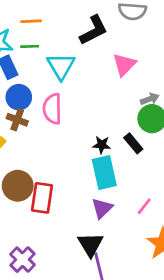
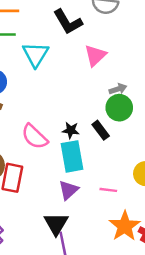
black L-shape: (94, 30) -> (68, 22), turned 84
pink semicircle: (52, 109) -> (35, 137), moved, turned -48
pink line: (144, 206) -> (108, 190), turned 56

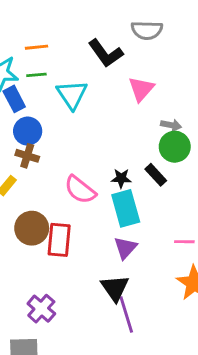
gray arrow: (118, 89) -> (171, 125), turned 35
pink line: (108, 190) -> (184, 242), moved

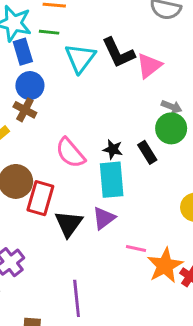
black L-shape: (106, 53) -> (118, 53), moved
pink line: (184, 242) -> (136, 249), moved
black triangle: (115, 288) -> (69, 224), moved
purple line: (126, 315) -> (77, 298), moved

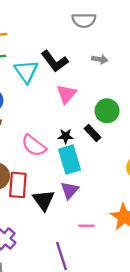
pink triangle: (149, 66) -> (66, 94), moved
gray arrow: (172, 107) -> (100, 59), moved
pink line: (136, 249) -> (86, 226), moved

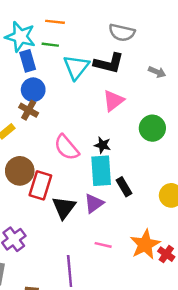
gray semicircle: (84, 20) -> (122, 32), moved
black L-shape: (55, 61) -> (109, 63), turned -52
black rectangle: (93, 133) -> (124, 187), moved

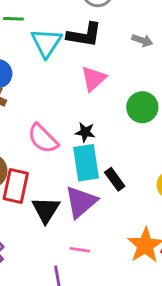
purple triangle: (94, 203) -> (81, 202), size x1.4
pink line: (103, 245) -> (80, 250), moved

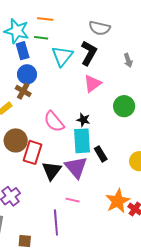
black L-shape: (84, 35) -> (89, 53), turned -75
gray arrow: (142, 40) -> (128, 60), turned 48
purple triangle: (81, 202) -> (76, 167), turned -35

